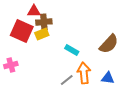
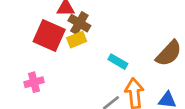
brown cross: (44, 22) -> (79, 23), turned 35

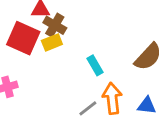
cyan rectangle: (118, 62) -> (95, 65), turned 30

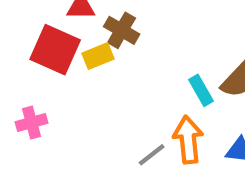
brown cross: (55, 25) -> (122, 30), moved
cyan rectangle: (95, 65) -> (201, 90), moved

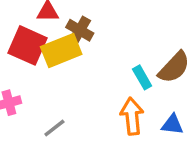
yellow rectangle: (98, 56) -> (61, 50), size x1.6
gray line: (152, 155) -> (54, 128), moved

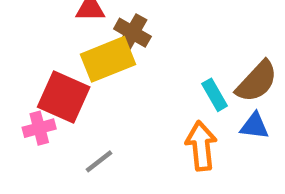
red square: (27, 45) -> (64, 97), moved
blue triangle: (172, 125) -> (254, 126), moved

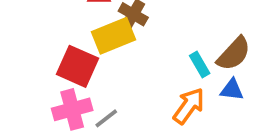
pink cross: (39, 128) -> (72, 109), moved, size x1.5
orange arrow: (201, 146) -> (189, 106), turned 42

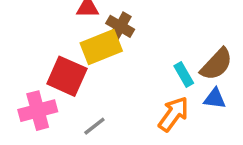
pink cross: (72, 109) -> (38, 111), moved

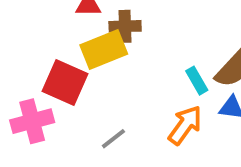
brown cross: (120, 26) -> (125, 26), turned -32
gray line: (94, 126) -> (113, 139), moved

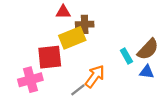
red square: (65, 82) -> (50, 57), turned -30
orange arrow: (185, 125) -> (95, 76), moved

